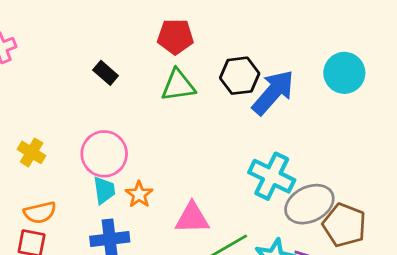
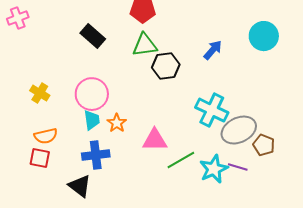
black rectangle: (106, 73) -> (93, 36), size x1.4
black hexagon: (240, 76) -> (166, 66), moved
blue arrow: (273, 92) -> (213, 50), size x0.6
brown pentagon: (344, 225) -> (264, 145), size x0.7

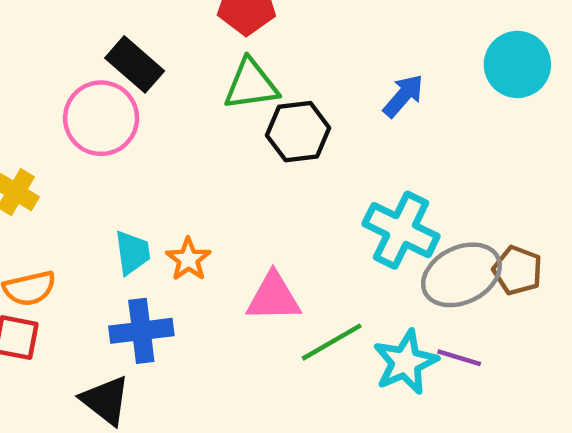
pink circle: (92, 94) -> (101, 118), moved
brown pentagon: (264, 145) -> (517, 270), moved

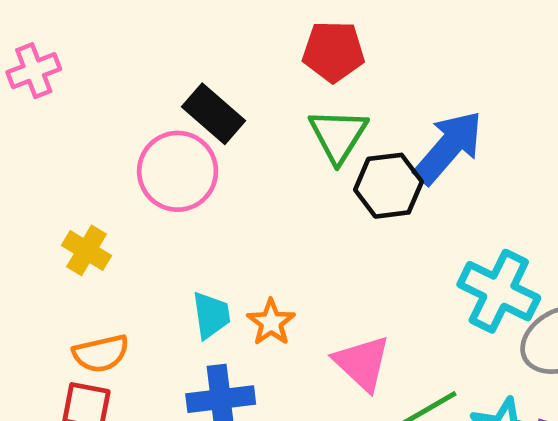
green triangle: (251, 85) -> (338, 135), turned -50
blue arrow: (403, 96) -> (448, 147), moved, size x1.6
pink triangle: (273, 297) -> (362, 363), turned 44

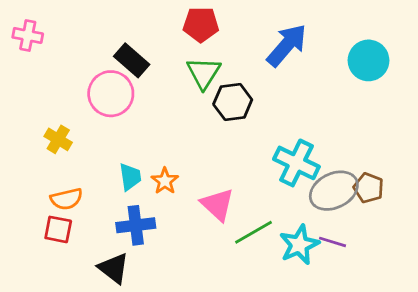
pink cross: (34, 71) -> (28, 35), turned 32
blue arrow: (448, 147) -> (287, 45), moved

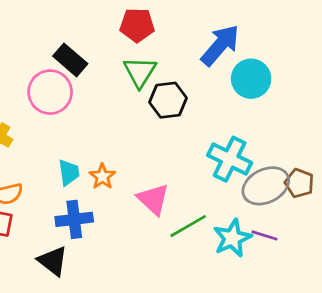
cyan circle: (368, 60) -> (251, 79), moved

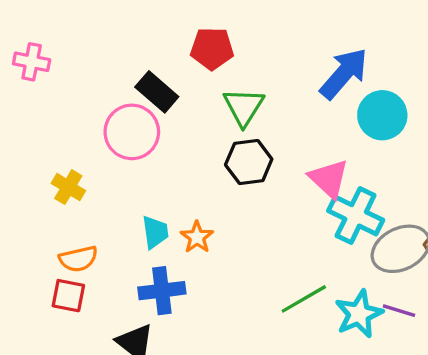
red pentagon: (137, 25) -> (212, 48), moved
black hexagon: (168, 100) -> (249, 162), moved
pink triangle: (153, 199) -> (329, 179), moved

